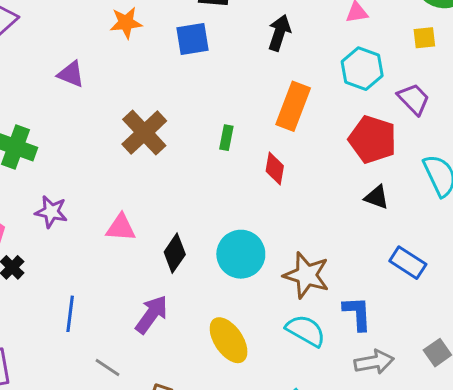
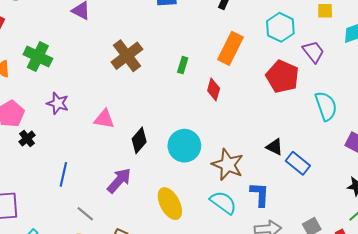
black triangle: (377, 197) -> (274, 147), moved

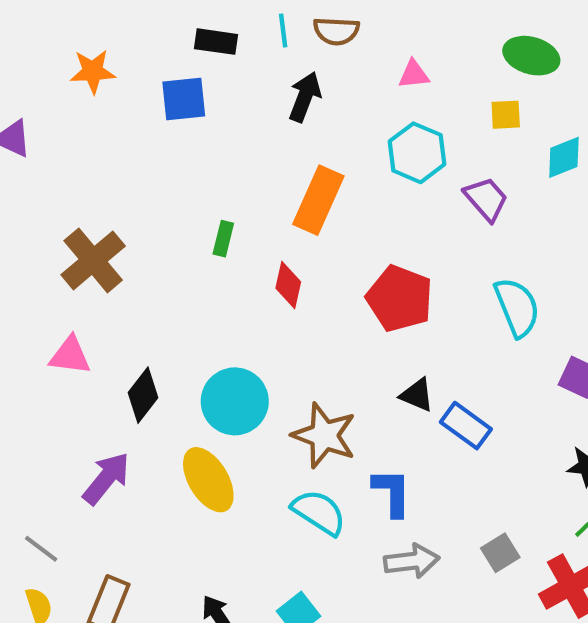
brown cross: (127, 56) -> (93, 260), moved
red pentagon: (282, 77) -> (400, 298), moved
yellow ellipse: (170, 204) -> (208, 480), moved

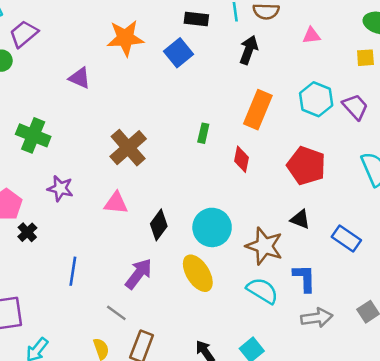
orange star: (93, 71) -> (125, 38), size x1.4
blue square: (184, 99) -> (179, 53), turned -32
cyan hexagon: (417, 153) -> (316, 99), moved
black triangle: (417, 395) -> (300, 219), moved
gray line: (41, 549) -> (116, 313), moved

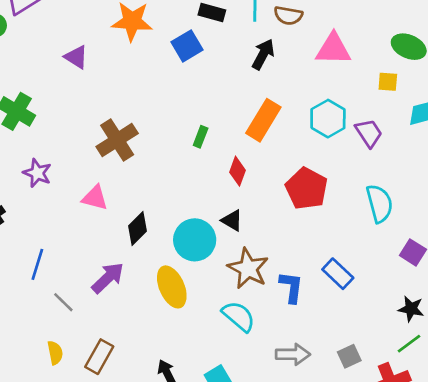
pink triangle: (312, 36) -> (333, 49), size x1.8
black triangle: (300, 219) -> (232, 221), moved
blue L-shape: (304, 278) -> (291, 287), moved
gray line: (116, 313) -> (63, 302), moved

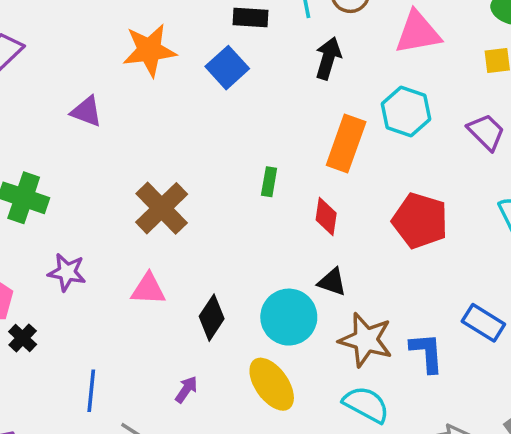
cyan hexagon: (328, 119) -> (406, 111), moved
purple arrow: (108, 278) -> (186, 389), size x0.6

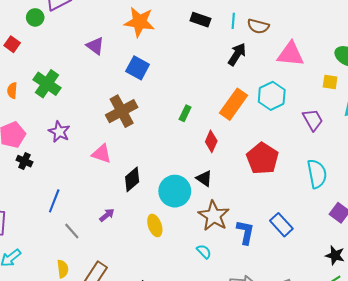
blue square: (227, 68) -> (138, 68), moved, turned -35
black cross: (23, 338) -> (24, 161), turned -35
yellow ellipse: (272, 384) -> (155, 225), size x0.7
cyan semicircle: (366, 404) -> (204, 251), size x0.6

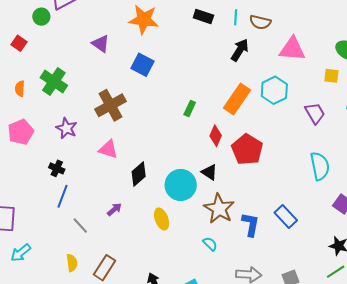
brown cross: (122, 111) -> (110, 105), moved
red pentagon: (262, 158) -> (247, 150), moved
black cross: (24, 161) -> (57, 168), moved

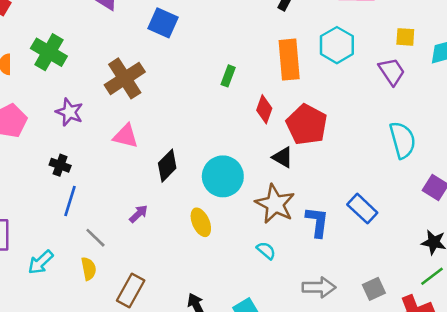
yellow square: (331, 76) -> (405, 37), moved
orange rectangle: (237, 99) -> (289, 60), turned -36
black triangle: (209, 172) -> (283, 157), moved
cyan arrow: (21, 253) -> (41, 262), moved
yellow semicircle: (72, 263) -> (89, 269), moved

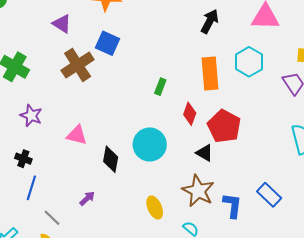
brown cross: (125, 78) -> (78, 65), moved
black diamond: (167, 166) -> (111, 159), turned -35
cyan circle: (223, 176) -> (150, 144), moved
yellow ellipse: (201, 222) -> (155, 207), moved

